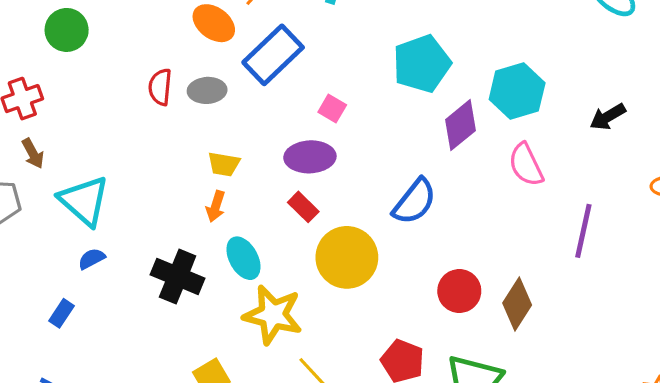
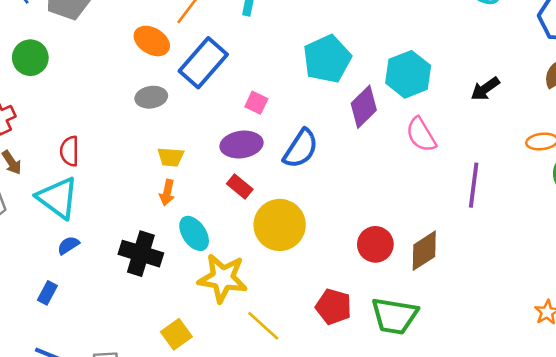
red semicircle: (160, 87) -> (70, 151), moved
blue semicircle: (415, 201) -> (301, 149), moved
brown diamond: (517, 304) -> (424, 251), turned 30

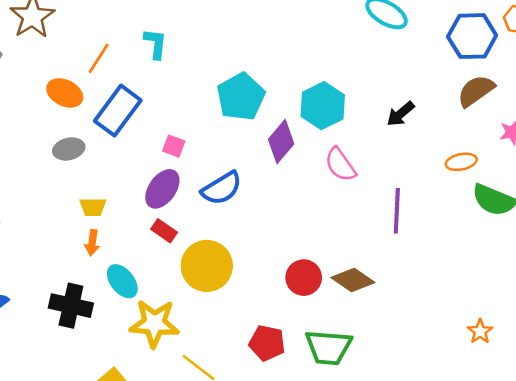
purple ellipse: (242, 144) -> (162, 189), turned -42
blue semicircle: (301, 149) -> (222, 188), turned 30
brown diamond: (424, 251) -> (353, 280), turned 72

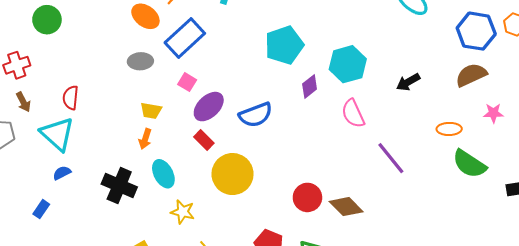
purple diamond: (281, 142) -> (310, 86), size x0.7
pink square: (174, 146) -> (187, 82), moved
purple line: (397, 211) -> (391, 158), turned -52
yellow star: (154, 323) -> (183, 212), size x0.6

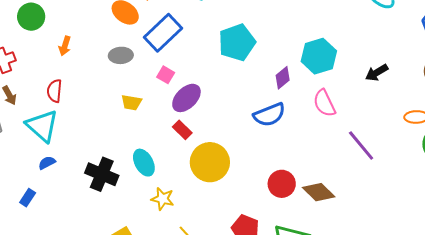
cyan pentagon: (284, 45) -> (237, 42), moved
blue semicircle: (256, 115) -> (269, 115), moved
orange arrow: (145, 139) -> (65, 46), moved

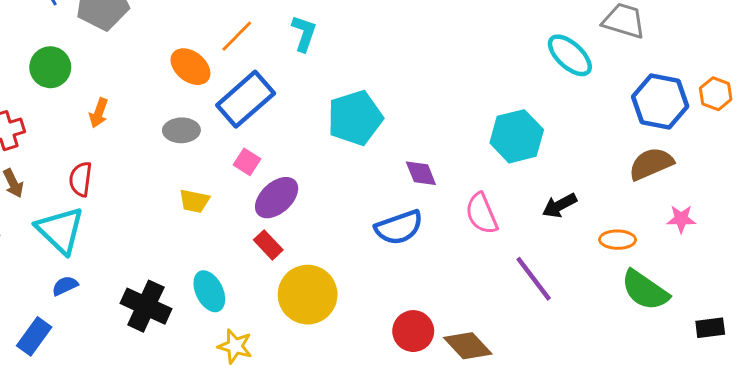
cyan hexagon: (319, 56) -> (517, 136), moved
black arrow: (377, 73) -> (560, 205), moved
purple diamond: (283, 78) -> (421, 173), turned -75
blue rectangle: (28, 198) -> (34, 336), size x1.4

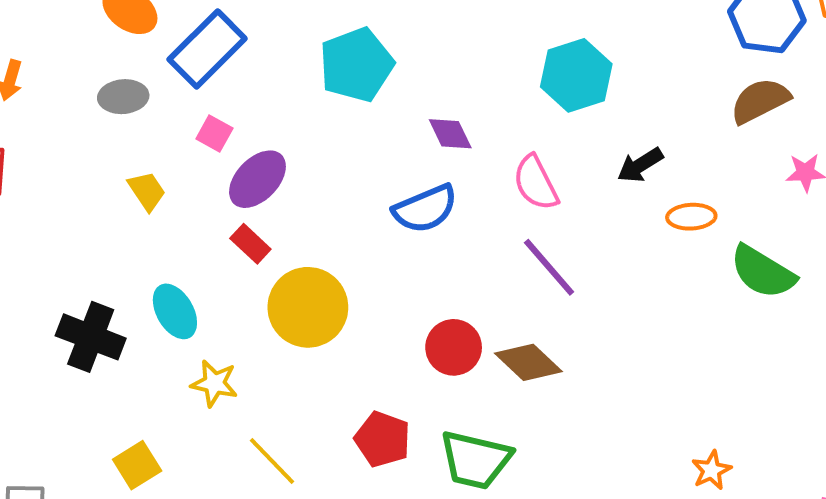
yellow trapezoid: (194, 201) -> (147, 191), turned -132
orange ellipse: (618, 240) -> (691, 217), moved
purple line: (534, 279) -> (549, 267), moved

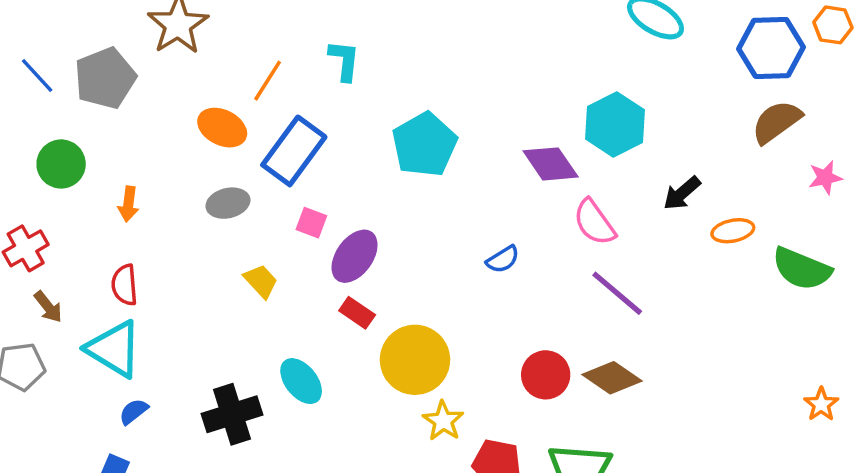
purple diamond: (450, 134) -> (551, 164), moved, size x1.4
blue semicircle: (425, 209) -> (503, 259), size x0.6
black cross: (91, 337) -> (232, 414), turned -30
yellow star: (214, 383) -> (443, 421), moved, turned 30
orange star: (711, 470) -> (821, 404), moved

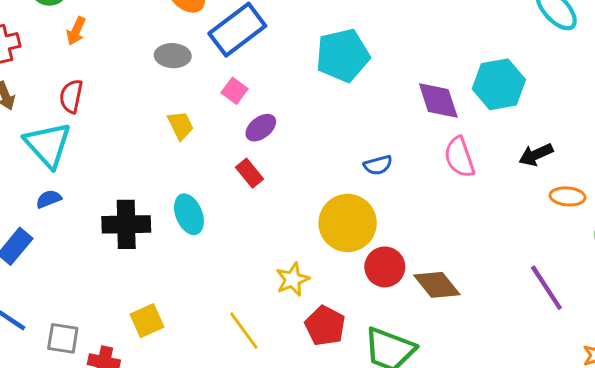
orange arrow: (128, 204) -> (76, 31), moved
purple ellipse: (355, 256) -> (261, 128), size x0.7
purple line: (617, 293) -> (546, 288), moved
yellow circle: (415, 360) -> (348, 223), moved

